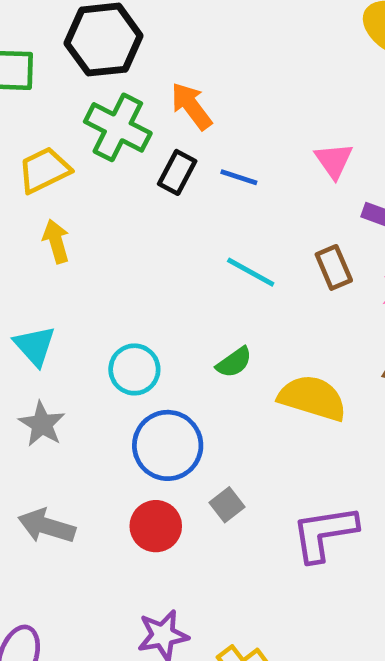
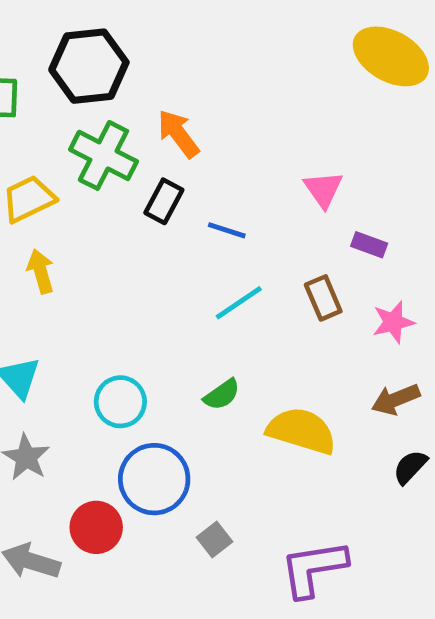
blue line: (239, 177) -> (227, 230), moved
cyan line: (251, 272) -> (239, 303), turned -63
red circle: (156, 526) -> (96, 527), moved

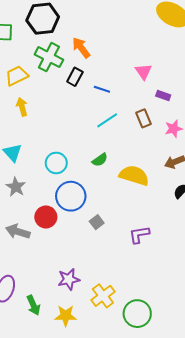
purple L-shape: (314, 568) -> (139, 235), size x0.7

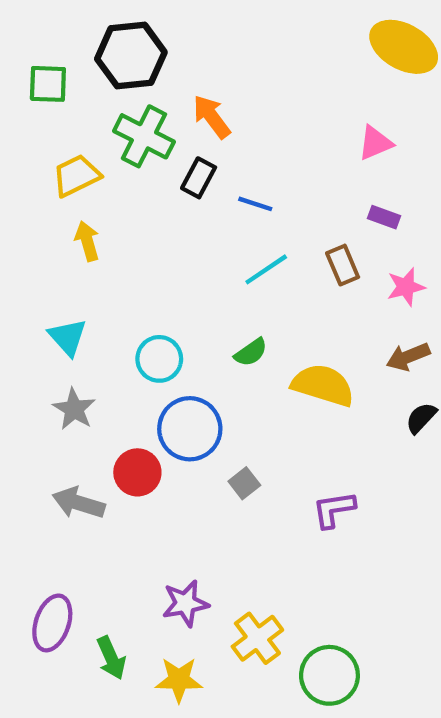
pink triangle: (143, 72) -> (375, 143), moved, turned 42

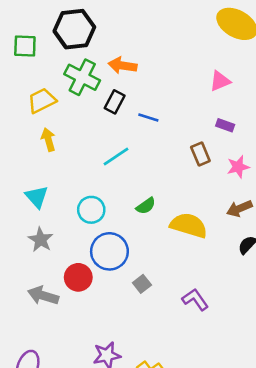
orange arrow: (212, 117) -> (122, 65), turned -44
cyan line: (266, 269) -> (116, 156), moved
purple L-shape: (334, 509) -> (195, 299), turned 64

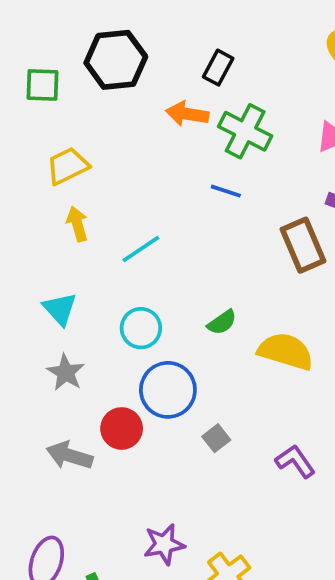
green cross: (82, 77) -> (245, 131), moved
black rectangle: (115, 102) -> (218, 68), moved
brown rectangle: (200, 154) -> (303, 245), size x1.5
cyan line: (116, 156) -> (141, 249), moved

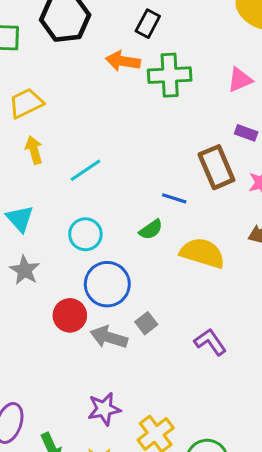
green cross: (245, 131) -> (170, 75), turned -30
blue line: (226, 191) -> (174, 198), moved
gray arrow: (69, 456) -> (109, 337), moved

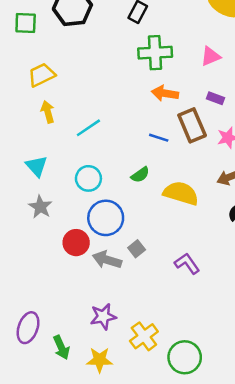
orange arrow: (123, 61) -> (165, 93), moved
blue line: (174, 198) -> (159, 138), moved

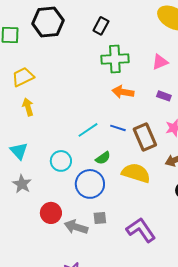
brown rectangle: (192, 125) -> (145, 137), moved
cyan line: (88, 128) -> (88, 130), moved
blue circle: (106, 218) -> (90, 184), moved
gray square: (137, 249) -> (100, 218), turned 32
purple L-shape: (187, 264) -> (141, 230), size x1.4

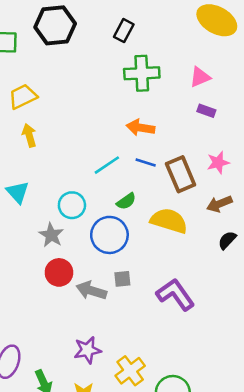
orange arrow: (123, 92) -> (140, 128), moved
purple rectangle: (164, 96) -> (206, 111), moved
gray star: (22, 184) -> (51, 235), moved

